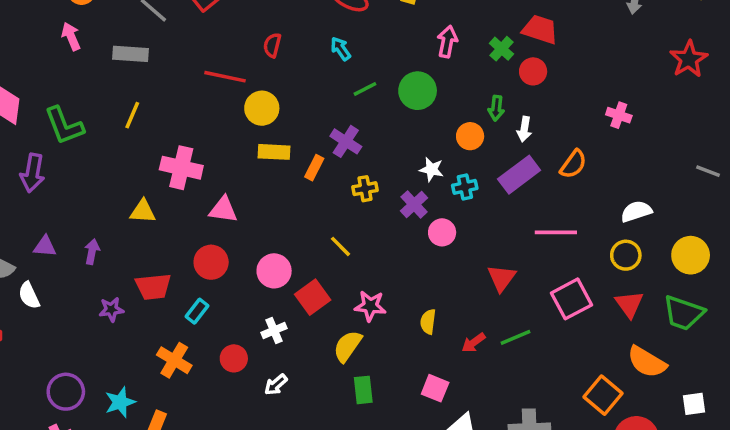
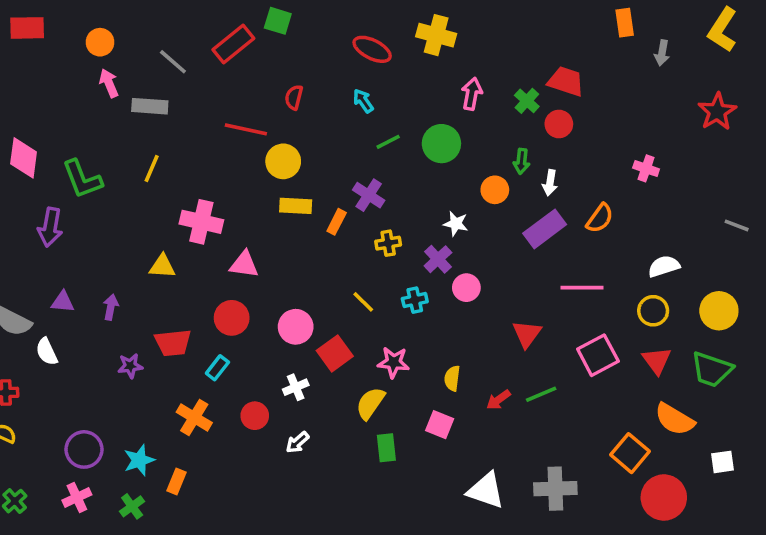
pink arrow: (71, 36) -> (109, 83), moved
cyan cross: (465, 187) -> (415, 300), moved
pink square: (435, 388) -> (440, 425), moved

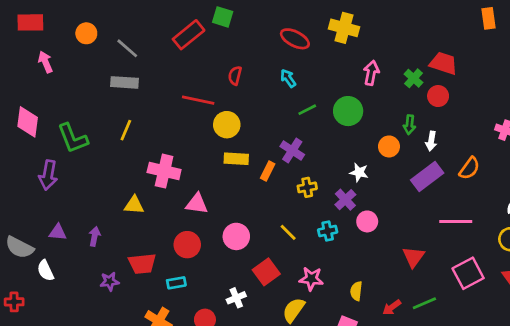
gray line: (173, 62) -> (127, 48), moved
pink arrow: (109, 83) -> (45, 62), moved
pink circle: (296, 327) -> (236, 236), moved
cyan rectangle: (217, 368) -> (176, 283), turned 42

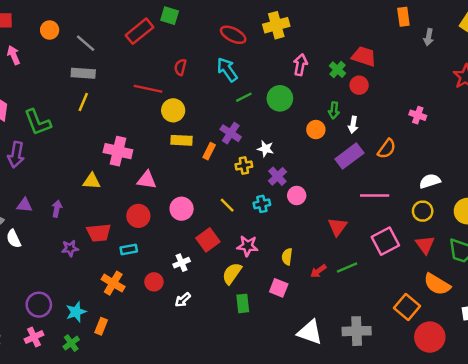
yellow cross: (344, 28) -> (276, 25), turned -30
cyan arrow: (288, 78) -> (227, 70), size x1.5
yellow line: (126, 130) -> (83, 102), moved
white star: (359, 172) -> (265, 149), moved

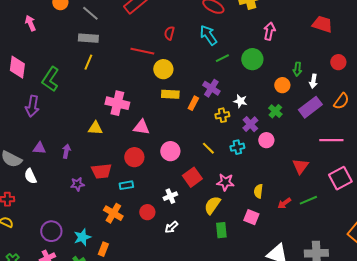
green cross: (337, 70) -> (275, 111), moved
red circle: (359, 85) -> (338, 62), moved
green L-shape: (38, 122) -> (50, 79), turned 55

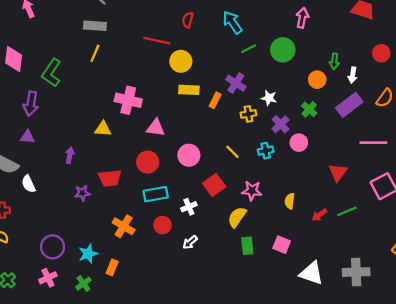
purple triangle: (39, 148) -> (27, 137), moved
cyan rectangle: (126, 185) -> (156, 194), moved, size x1.5
pink square: (251, 217) -> (282, 245), moved

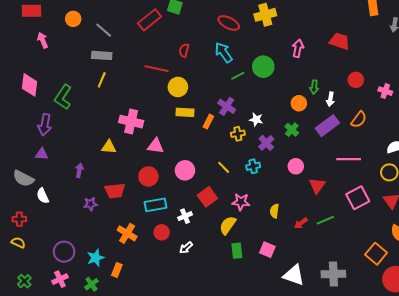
pink arrow: (302, 18) -> (298, 48), moved
green circle: (283, 50) -> (263, 67), moved
pink circle: (299, 143) -> (296, 166), moved

